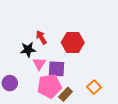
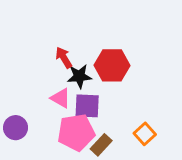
black star: (28, 50) -> (79, 76), moved
pink triangle: (39, 64) -> (61, 98), turned -32

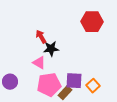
red hexagon: (112, 65) -> (92, 22), moved
purple square: (87, 106) -> (74, 81), moved

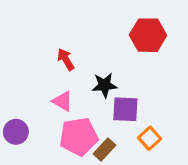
black star: (51, 49) -> (104, 85), moved
purple square: (74, 81) -> (125, 109), moved

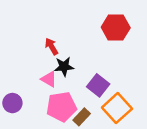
black star: (104, 85) -> (64, 67), moved
purple square: (125, 109) -> (98, 85), turned 35
orange square: (150, 138) -> (117, 108), size x1.6

